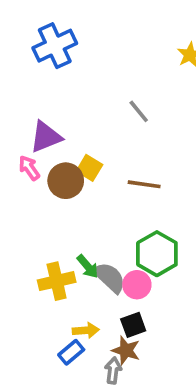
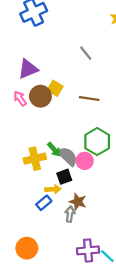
pink arrow: (29, 168) -> (20, 98), moved
black square: (133, 325) -> (64, 177), moved

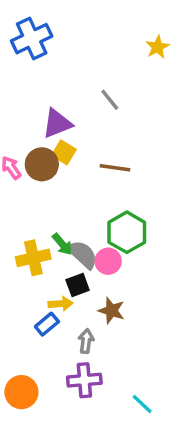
purple triangle: (28, 69) -> (57, 124), moved
brown star: (78, 202) -> (112, 311), moved
purple cross: (88, 250) -> (84, 380), moved

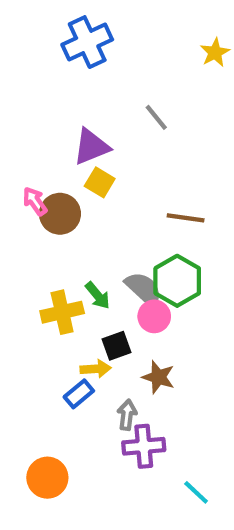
blue cross: (32, 39) -> (87, 42), moved
brown circle: (42, 164) -> (60, 214), moved
brown line: (115, 168) -> (186, 218), moved
gray semicircle: (83, 254) -> (144, 289), moved
purple cross: (84, 380) -> (144, 446), moved

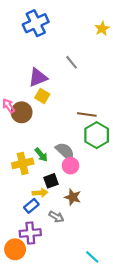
green hexagon: (177, 281) -> (97, 135), moved
gray arrow: (127, 415) -> (56, 217), turned 112
purple cross: (144, 446) -> (30, 233), moved

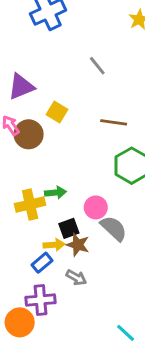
purple triangle: (38, 78) -> (21, 87), moved
brown line: (87, 115) -> (114, 122), moved
gray semicircle: (65, 151) -> (114, 228), moved
green arrow: (41, 155) -> (55, 193), turned -56
brown star: (73, 197) -> (78, 245), moved

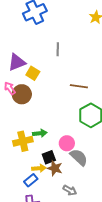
gray line: (97, 66) -> (58, 49), moved, turned 40
yellow square: (57, 112) -> (33, 73), moved
gray arrow: (76, 278) -> (70, 190), moved

